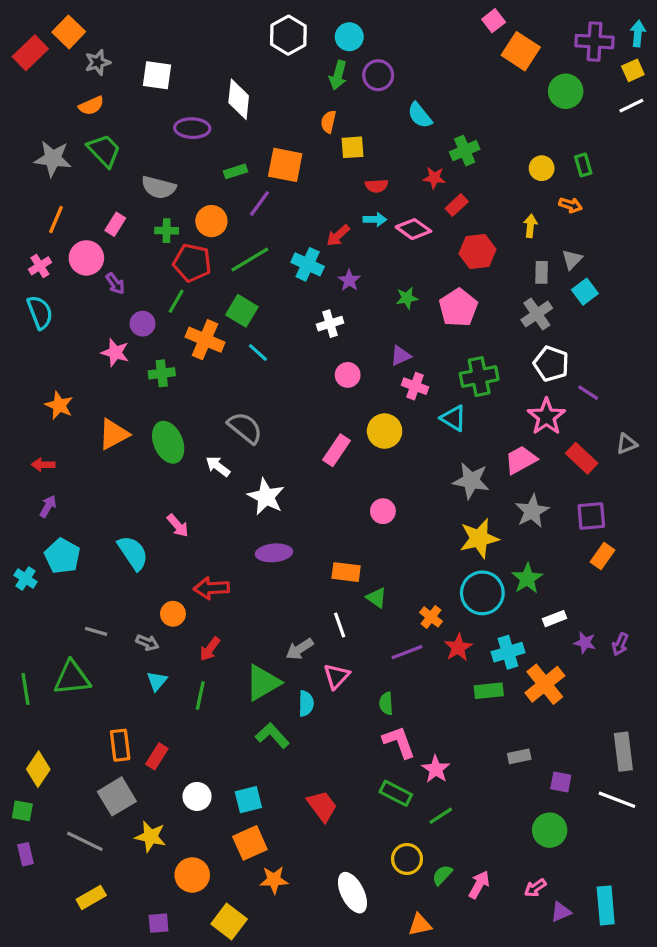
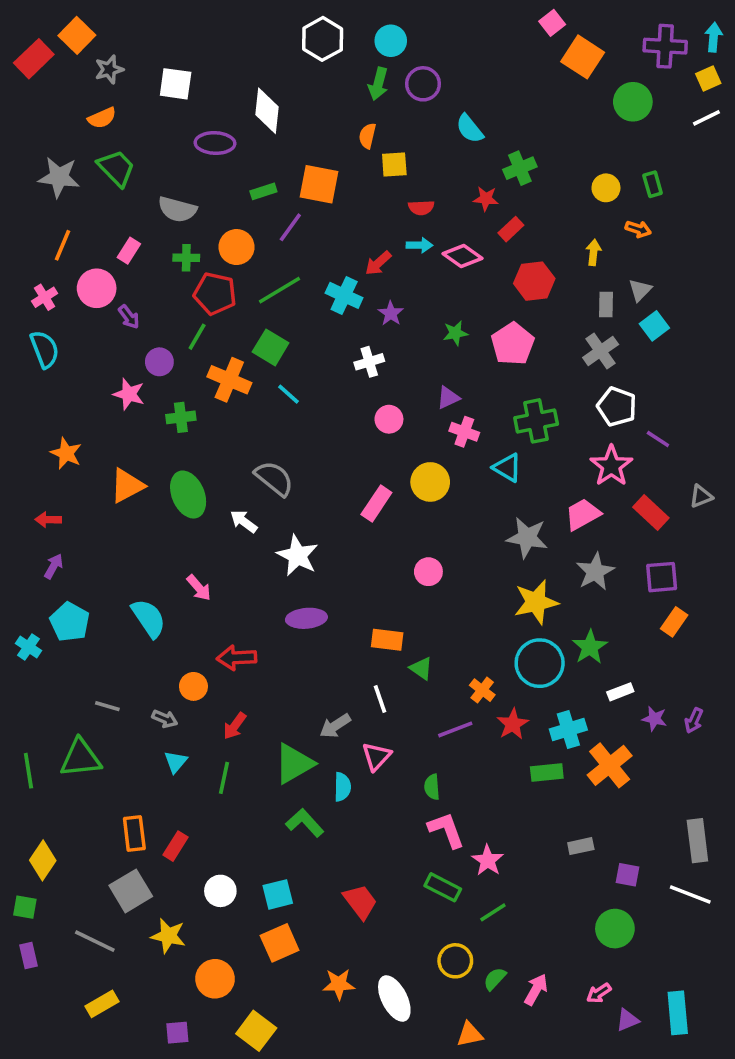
orange star: (274, 880) -> (339, 984), moved

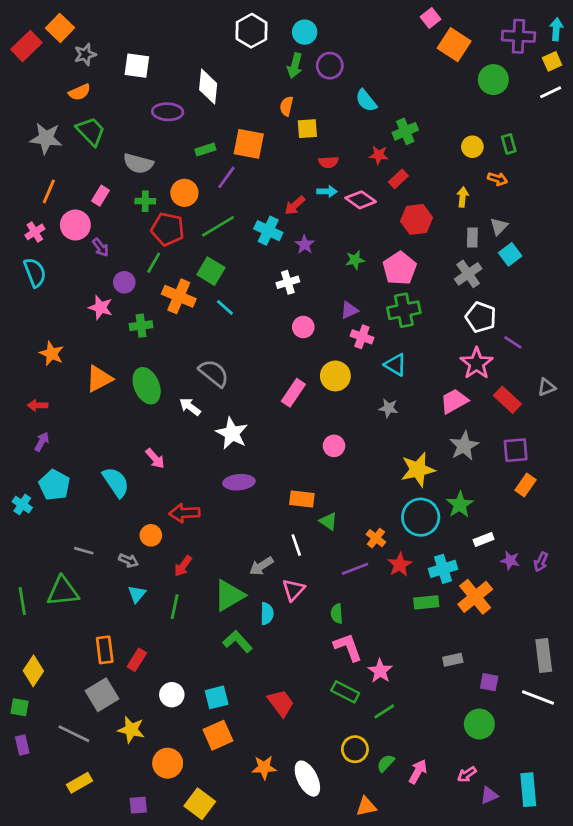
green cross: (536, 421) -> (404, 310), moved
gray star: (527, 538) -> (388, 408), moved, size x0.6

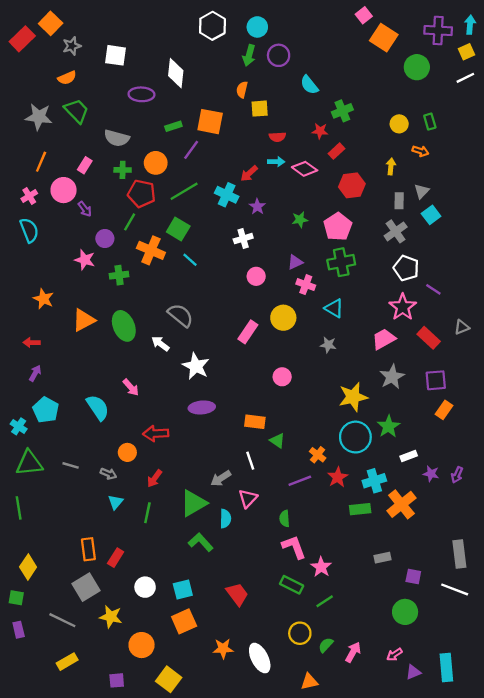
green triangle: (63, 591) -> (29, 463), moved

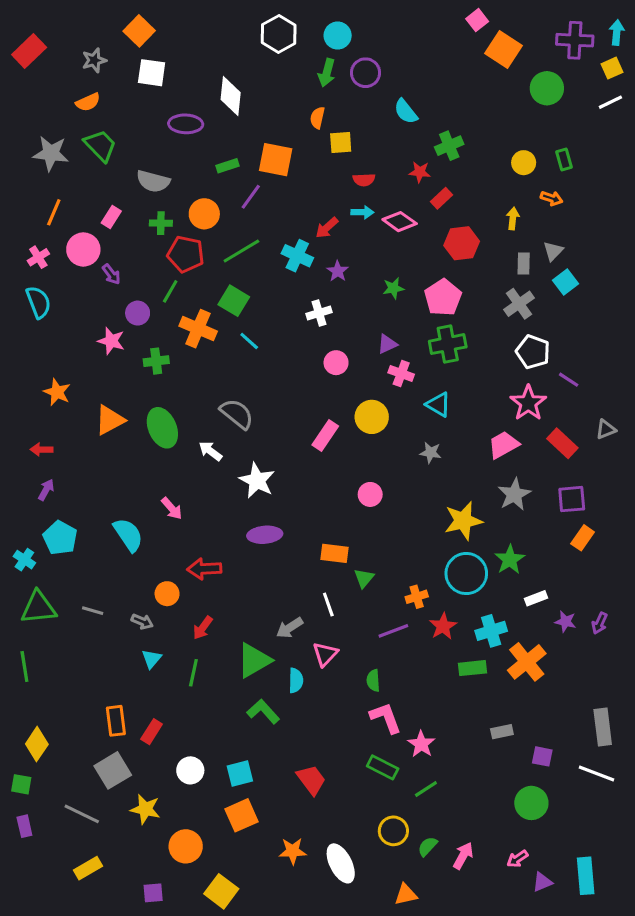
orange square: (51, 23) -> (139, 31), moved
green triangle: (277, 441) -> (364, 578), turned 35
orange cross: (318, 455) -> (417, 597), turned 35

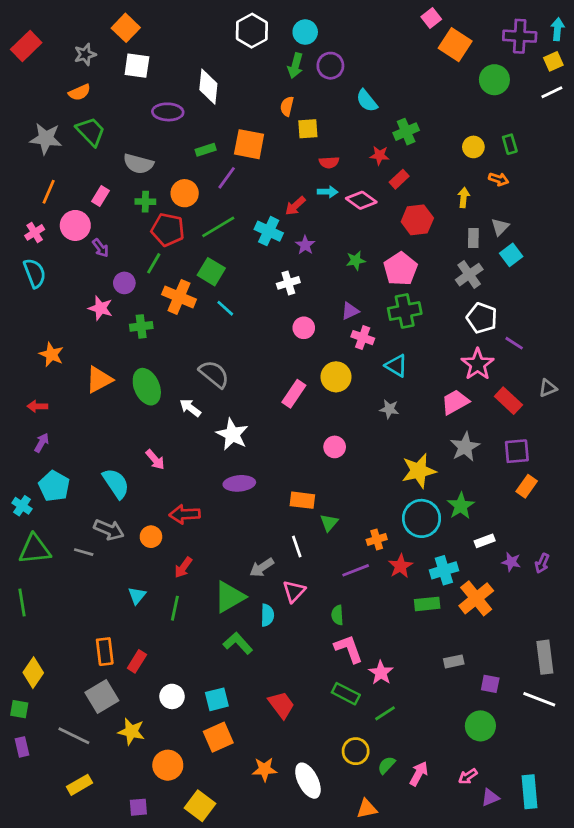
gray arrow: (142, 622) -> (109, 530), moved, size x1.5

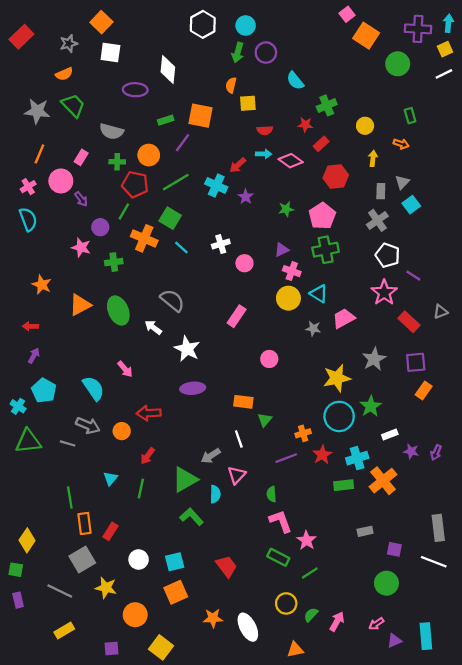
yellow circle: (473, 147) -> (365, 126), moved
white cross: (288, 283) -> (221, 244), moved
yellow circle: (336, 377) -> (288, 298), moved
pink trapezoid: (455, 402) -> (344, 318), moved
green line: (22, 603) -> (70, 498), moved

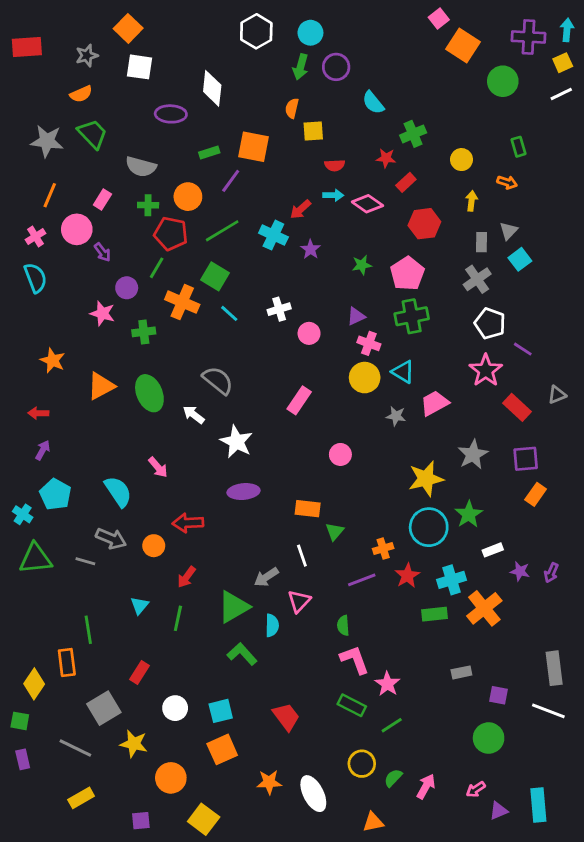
red rectangle: (21, 37) -> (27, 47), turned 40
orange rectangle: (84, 523) -> (67, 663), moved

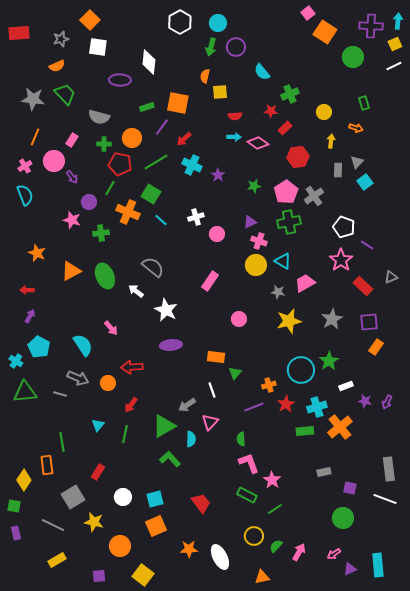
red arrow: (300, 209) -> (184, 139), moved
gray cross: (477, 279) -> (314, 196), moved
yellow star: (426, 479) -> (289, 321), moved

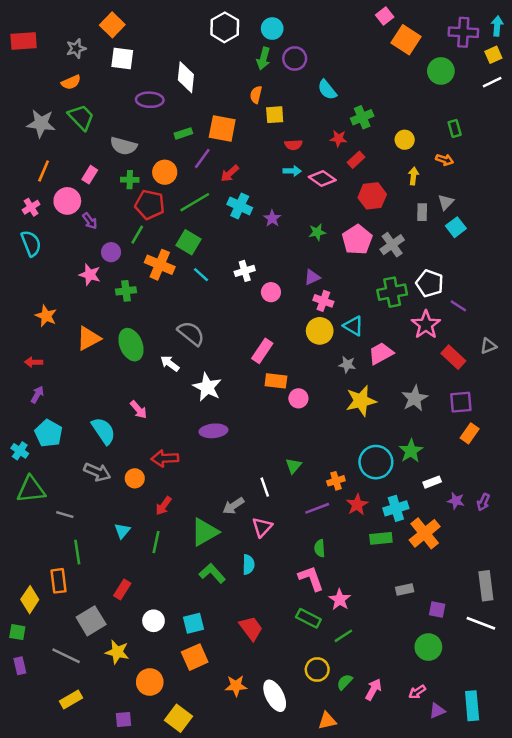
green cross: (289, 222) -> (392, 292), moved
orange rectangle: (216, 357) -> (276, 381), moved
gray line: (60, 394) -> (65, 515), moved
cyan semicircle: (191, 439) -> (248, 565), moved
green semicircle: (241, 439) -> (320, 548), moved

